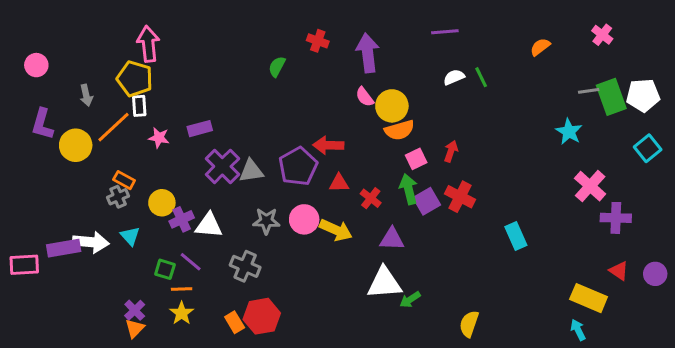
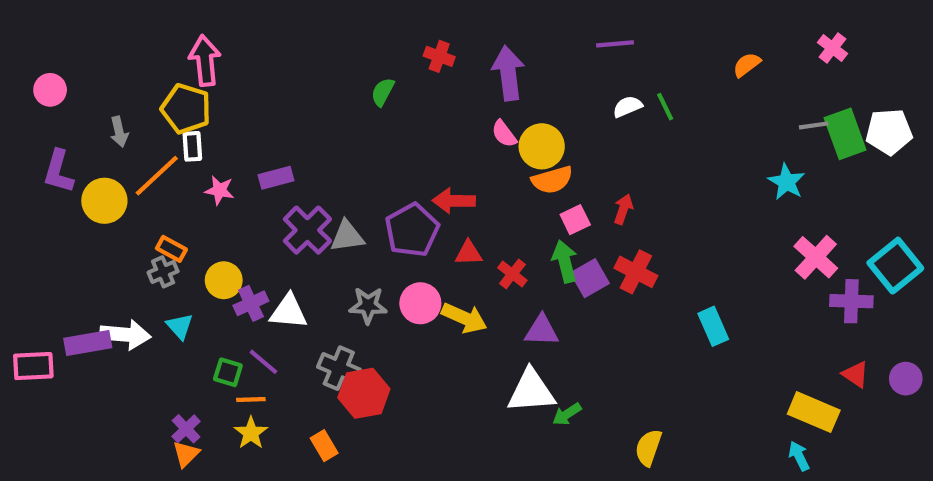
cyan square: (648, 148) -> (895, 266), moved, size x1.4
red hexagon: (262, 316) -> (364, 393), moved

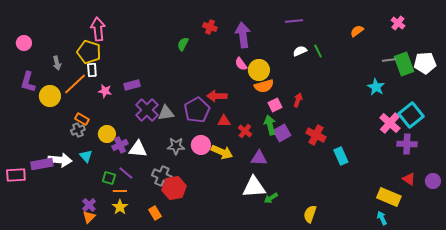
cyan square: (895, 266) -> (411, 115), moved
red cross: (636, 272) -> (316, 135), moved

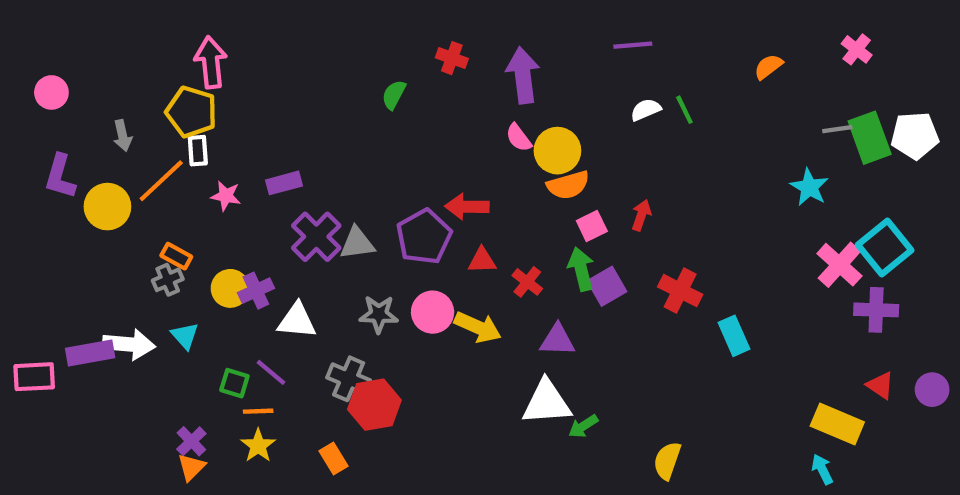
purple cross: (120, 145) -> (256, 291), moved

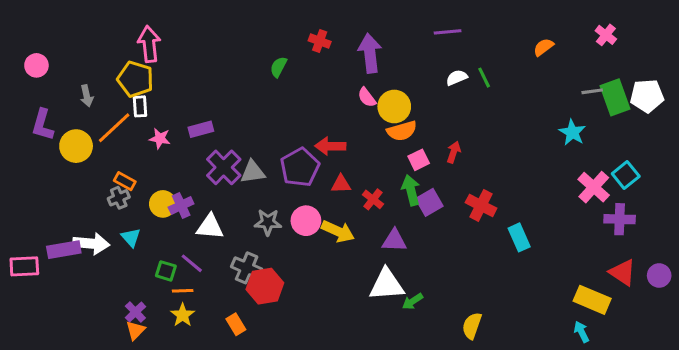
cyan square: (885, 248) -> (626, 175), size x0.7
red triangle: (880, 385) -> (623, 272), size x1.4

